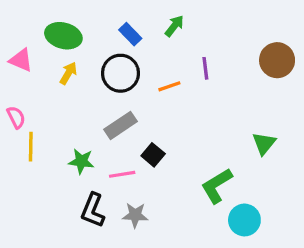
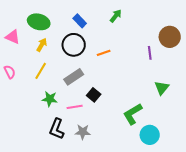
green arrow: (174, 26) -> (116, 16), moved
purple line: (205, 68) -> (150, 53), moved
yellow line: (31, 147) -> (41, 71), moved, turned 30

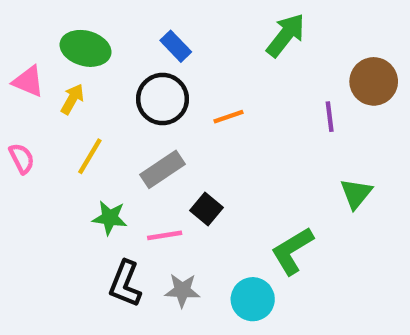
green arrow: (116, 16) -> (286, 35), moved, size x1.5
yellow arrow: (42, 45) -> (72, 99), moved
cyan circle: (150, 135) -> (253, 299), moved

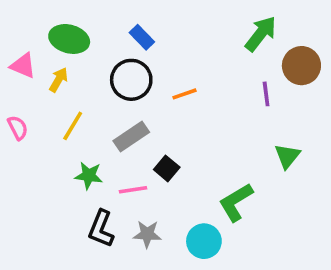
green arrow: (286, 35) -> (261, 34), moved

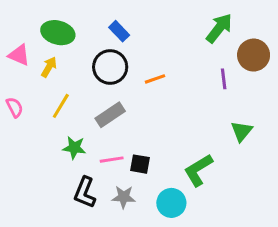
black square: (167, 168) -> (140, 164), moved, turned -30

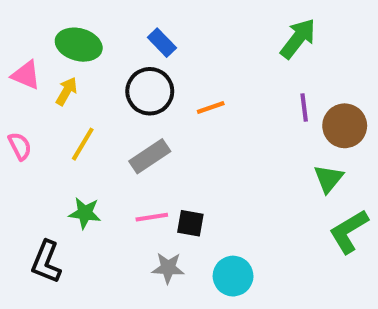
brown circle: (254, 55) -> (345, 126), moved
green star: (74, 148) -> (85, 213), moved
green L-shape: (198, 170) -> (349, 231), moved
black L-shape: (85, 192) -> (46, 262), moved

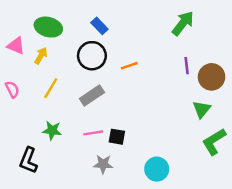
cyan circle: (233, 276) -> (157, 169), moved

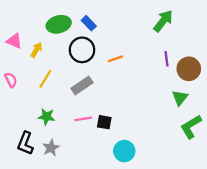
green ellipse: (48, 27) -> (59, 24), moved, turned -30
gray star: (103, 164) -> (51, 148), moved, turned -30
cyan circle: (157, 169) -> (124, 151), moved

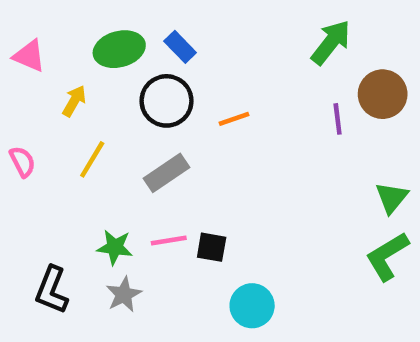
pink triangle: (14, 41) -> (29, 56), moved
brown circle: (189, 69) -> (383, 94), moved
green triangle: (180, 98) -> (392, 198), moved
green star: (46, 117) -> (115, 247), moved
gray star: (51, 148) -> (124, 294), moved

